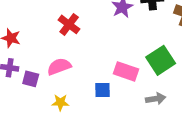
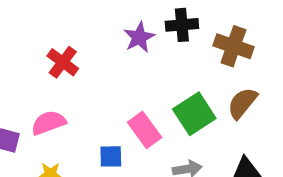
pink rectangle: (126, 71) -> (145, 130), turned 35

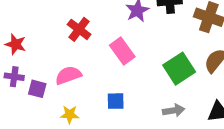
pink rectangle: (145, 130) -> (122, 51), moved

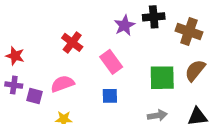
green square: (179, 69) -> (162, 78), turned 32
blue square: (116, 101) -> (110, 96), moved

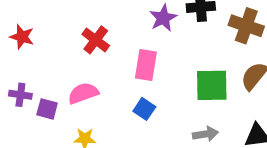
red star: (15, 56) -> (22, 37), moved
pink rectangle: (111, 62) -> (146, 65), turned 45
blue square: (110, 96) -> (144, 109), turned 35

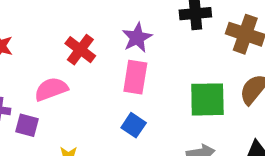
purple star: (163, 18) -> (137, 38), moved
pink semicircle: (83, 93) -> (51, 89), moved

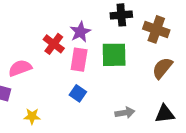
red cross: (80, 50) -> (54, 44), moved
green square: (207, 99) -> (114, 55), moved

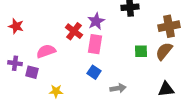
brown cross: (156, 29) -> (169, 26), moved, turned -30
green square: (114, 55) -> (141, 51), moved, size x0.6
gray arrow: (125, 113) -> (118, 88), moved

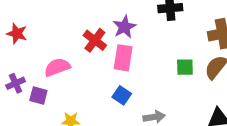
purple cross: (15, 63) -> (16, 83), turned -32

